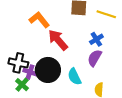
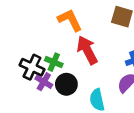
black circle: (48, 70) -> (66, 84), size x0.7
green cross: (22, 85) -> (54, 62), moved, turned -32

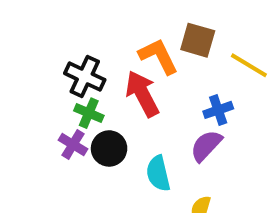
orange L-shape: (70, 20) -> (158, 56), moved
black cross: (32, 67) -> (85, 77), moved

